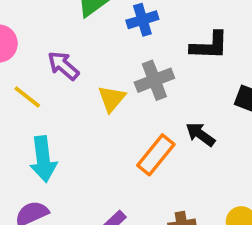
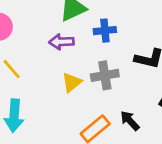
purple arrow: (63, 66) -> (61, 42), moved, turned -55

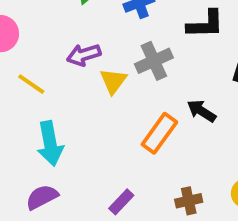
purple arrow: (61, 42) -> (84, 55), moved

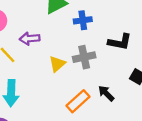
purple arrow: (84, 55) -> (30, 39), moved

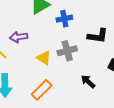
yellow triangle: (57, 64) -> (44, 58), turned -42
orange rectangle: (78, 101) -> (42, 90), moved

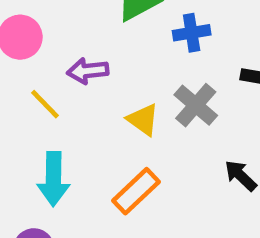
gray cross: (67, 51) -> (196, 105), turned -36

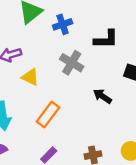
yellow triangle: (143, 120) -> (30, 77), moved

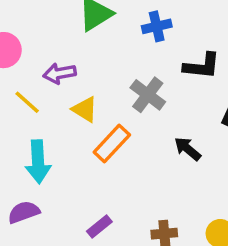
blue cross: (63, 24) -> (157, 26), moved
orange rectangle: (48, 115) -> (112, 144), moved

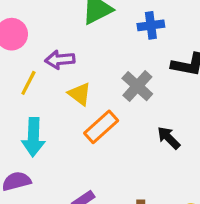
yellow line: (27, 102) -> (28, 83), turned 70

